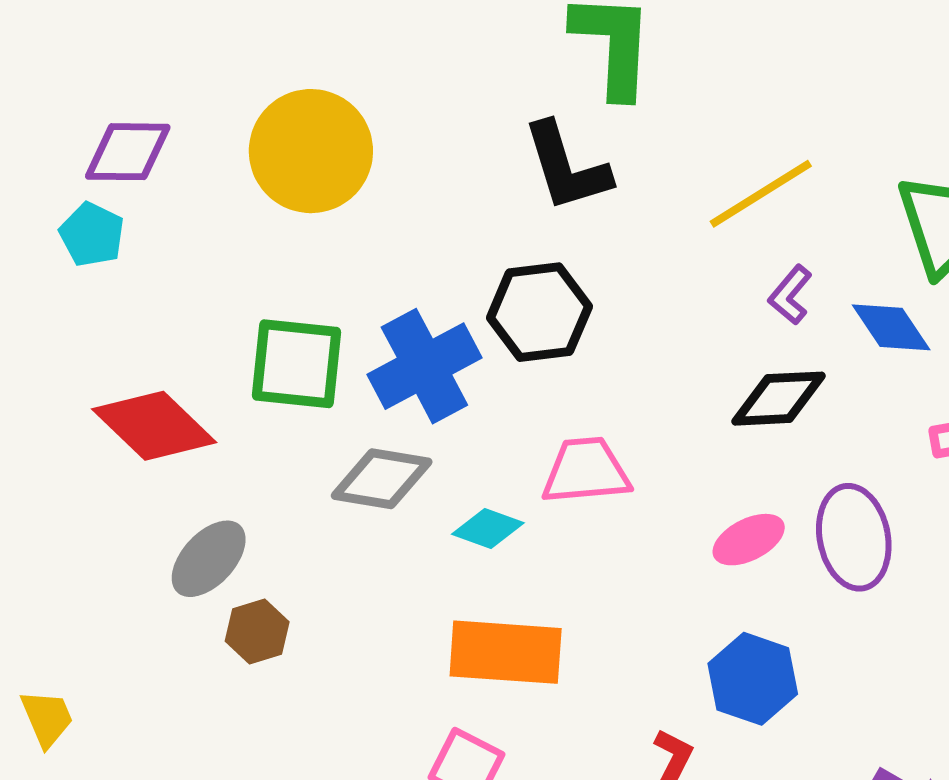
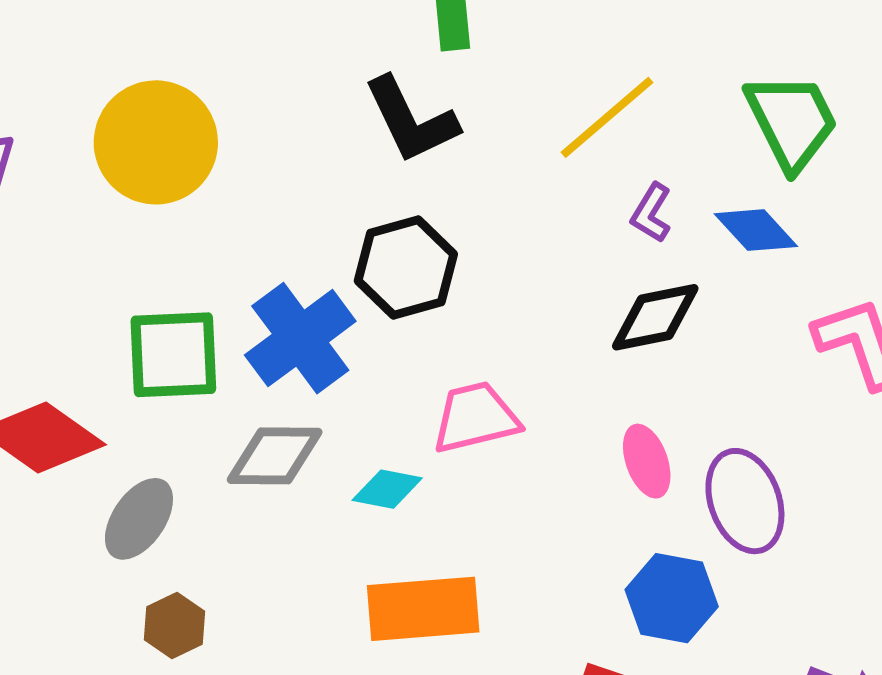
purple ellipse: (854, 537) -> (745, 501), moved
pink ellipse: (749, 540) -> (647, 461), turned -74
gray ellipse: (209, 559) -> (139, 519), moved

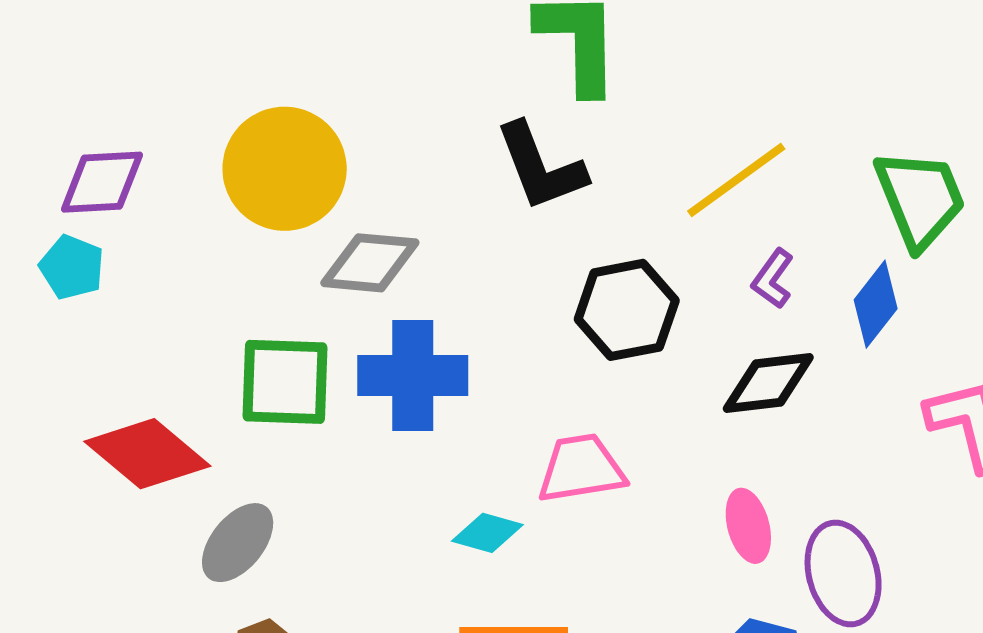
blue diamond: (756, 230) -> (876, 304), turned 76
black hexagon: (406, 268) -> (627, 310), moved
blue cross: (300, 338) -> (413, 375), turned 32
gray diamond: (275, 456) -> (370, 263), moved

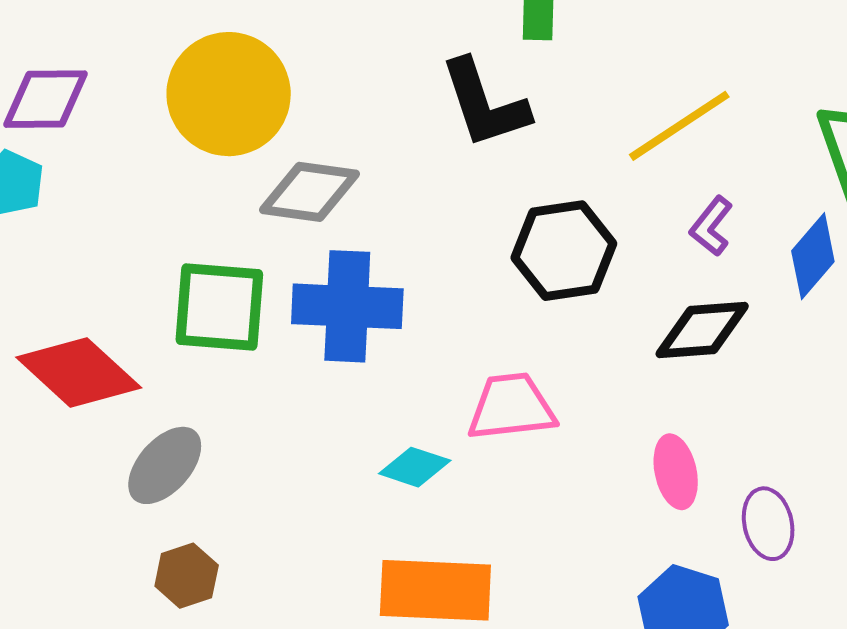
purple ellipse: (843, 574) -> (768, 524), size x0.7

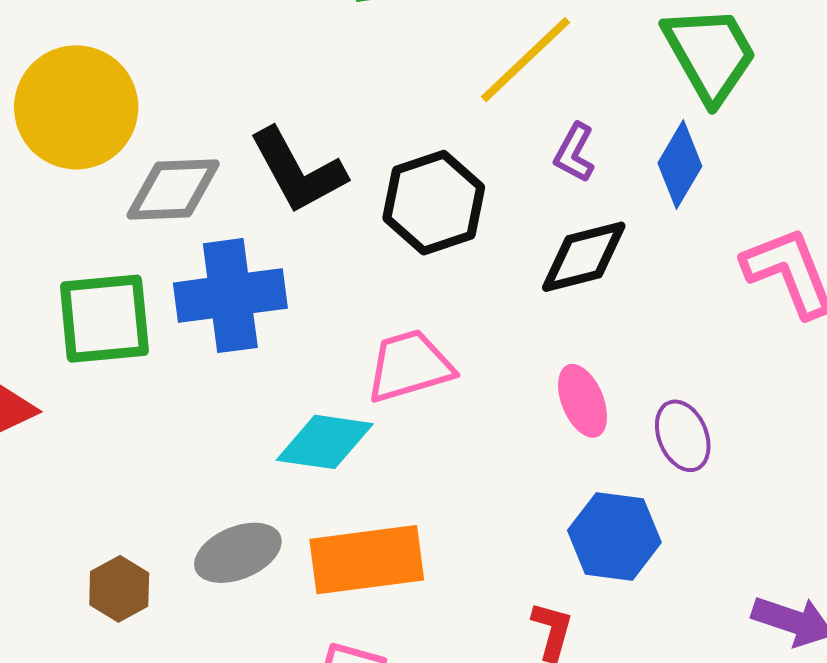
black L-shape: (484, 104) -> (298, 171), moved
gray ellipse: (165, 465) -> (238, 553), moved, turned 36
cyan diamond: (415, 467) -> (325, 442), size x1.4

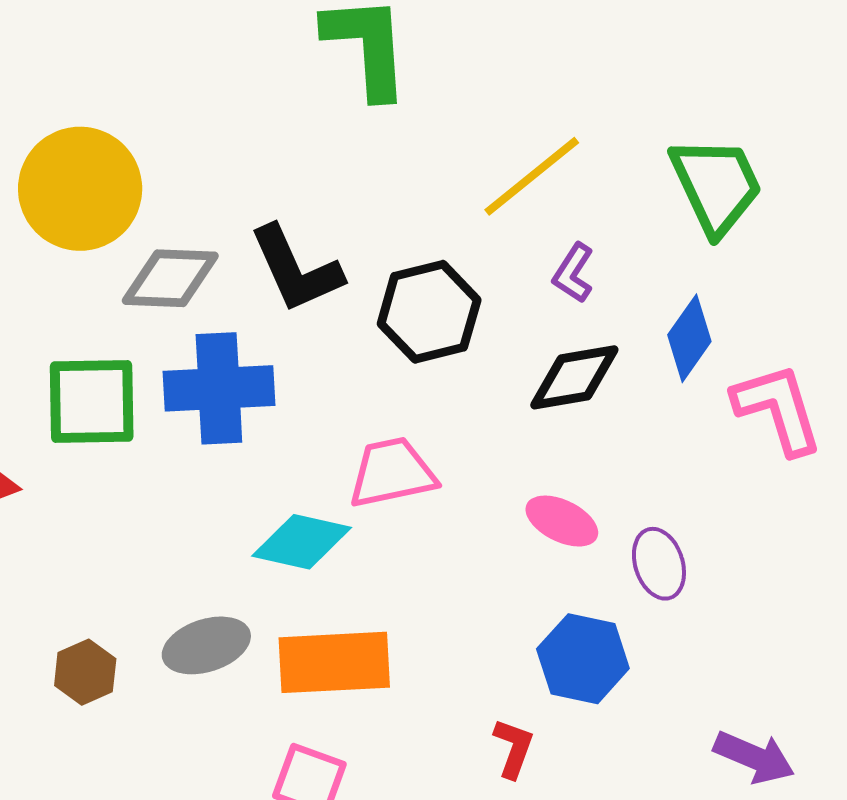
blue diamond: (680, 165) -> (689, 338), moved
pink ellipse: (583, 401) -> (562, 521), turned -46

